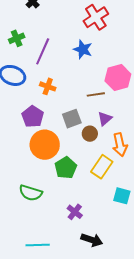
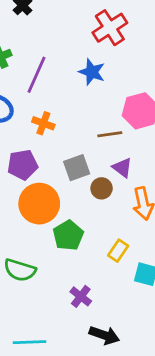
purple pentagon: (33, 117) -> (23, 165), turned 30
purple triangle: (105, 119) -> (122, 168), turned -42
yellow rectangle: (102, 167) -> (118, 251), moved, size x0.7

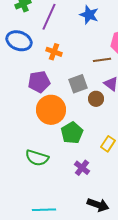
purple cross: (81, 296) -> (82, 168), moved

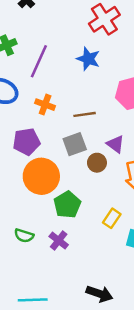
brown line: (102, 60) -> (85, 114), moved
green semicircle: (37, 158) -> (24, 236), size x0.7
purple cross: (82, 168) -> (59, 241), moved

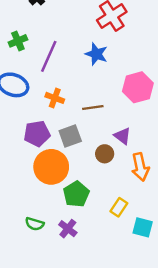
gray square: (75, 144) -> (70, 136), moved

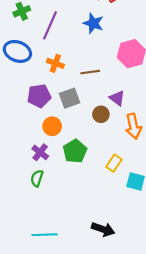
orange circle: (51, 167) -> (52, 126), size x0.6
green semicircle: (35, 224) -> (37, 178), turned 91
purple cross: (68, 229) -> (40, 152), moved

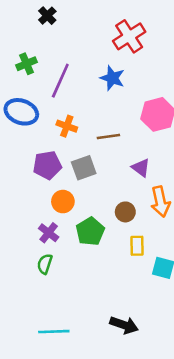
brown circle: (101, 114) -> (125, 212), moved
yellow rectangle: (114, 163) -> (137, 246), turned -35

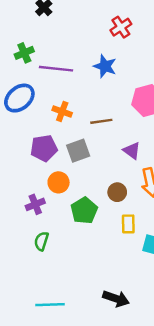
red cross: (129, 36) -> (121, 27), size x0.7
purple line: (60, 81) -> (56, 69), turned 72
blue ellipse: (21, 112) -> (19, 98), turned -60
purple cross: (49, 233) -> (35, 204), moved, turned 30

